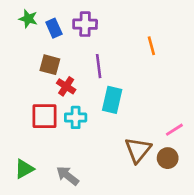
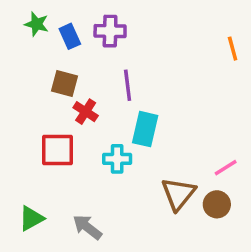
orange line: (151, 46) -> (233, 49), moved
cyan cross: (76, 117) -> (117, 159), moved

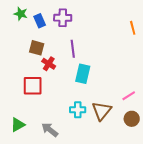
cyan cross: (117, 159) -> (78, 110), moved
brown circle: (217, 204) -> (132, 119), moved

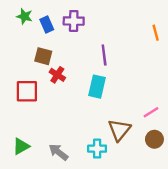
purple line: (73, 49) -> (104, 55), moved
red square: (33, 86) -> (27, 91), moved
cyan cross: (78, 110) -> (97, 149), moved

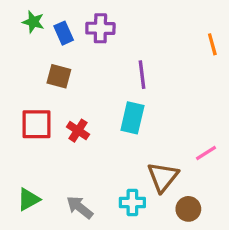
red cross: (57, 75) -> (78, 131), moved
brown circle: (154, 139) -> (188, 209), moved

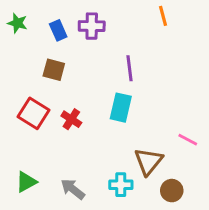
green star: (33, 22) -> (17, 23), moved
orange line: (212, 44) -> (163, 16), moved
red square: (36, 124) -> (33, 113), turned 32
pink line: (206, 153) -> (188, 140), turned 60

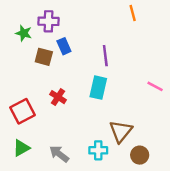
green star: (17, 23) -> (24, 33), moved
purple cross: (92, 26) -> (49, 21), moved
blue rectangle: (58, 30) -> (64, 46), moved
red square: (33, 113) -> (22, 111), moved, turned 30
pink line: (188, 140) -> (155, 86), moved

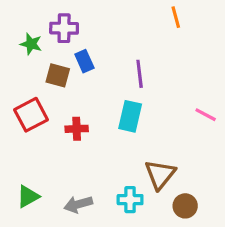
red cross: (58, 97) -> (77, 129), turned -35
red square: (22, 111) -> (31, 115), moved
gray arrow: (59, 154) -> (78, 204), turned -54

